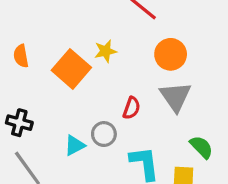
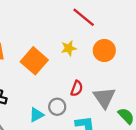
yellow star: (106, 51) -> (69, 48), moved
gray triangle: (175, 97) -> (104, 98), moved

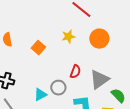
orange square: (34, 61) -> (38, 48), size x0.6
gray triangle: (104, 98) -> (99, 80), turned 30

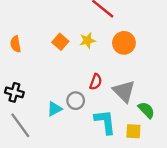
orange square: (38, 48) -> (60, 42), moved
gray triangle: (99, 80) -> (124, 91), turned -40

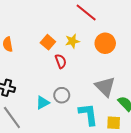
red semicircle: (96, 82) -> (61, 61), moved, turned -40

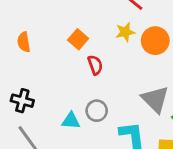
yellow star: (72, 41) -> (125, 32), moved
cyan triangle: (43, 103) -> (71, 121), turned 32

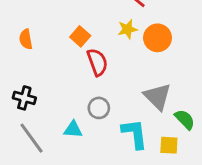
red semicircle: (95, 65) -> (97, 62), size x1.4
cyan triangle: (71, 121) -> (73, 129), moved

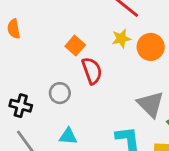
orange semicircle: (26, 39) -> (14, 29), moved
gray circle: (99, 108) -> (60, 93), moved

